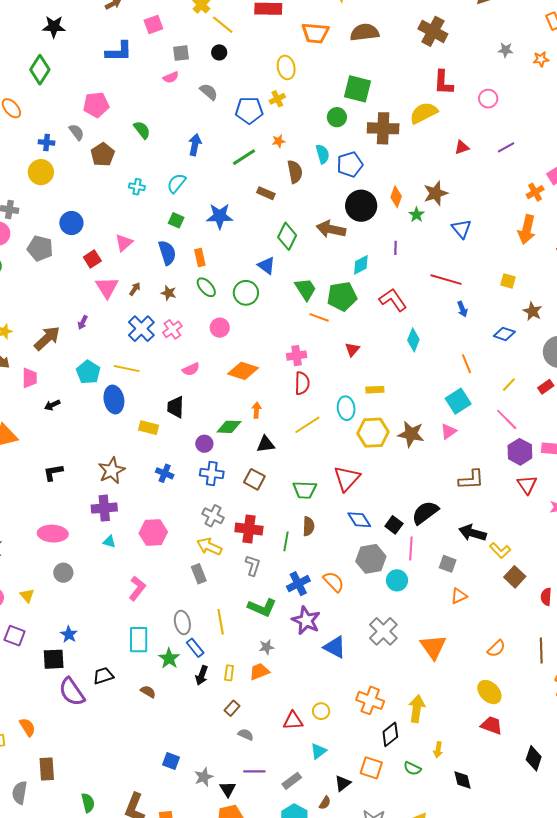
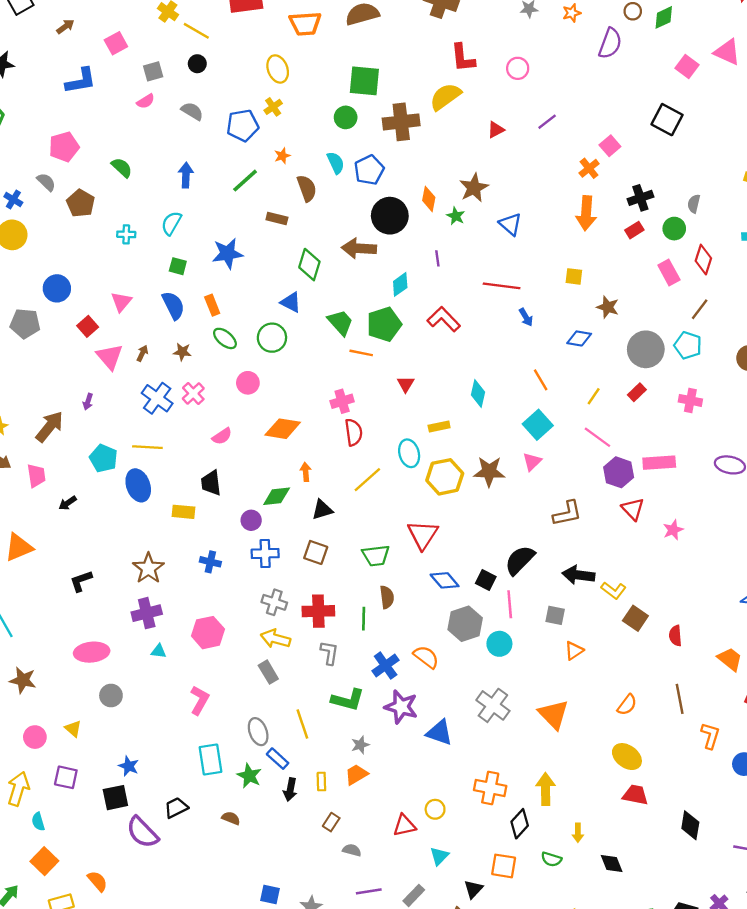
blue cross: (47, 142) -> (13, 200), turned 35
cyan diamond: (413, 340) -> (478, 393), moved

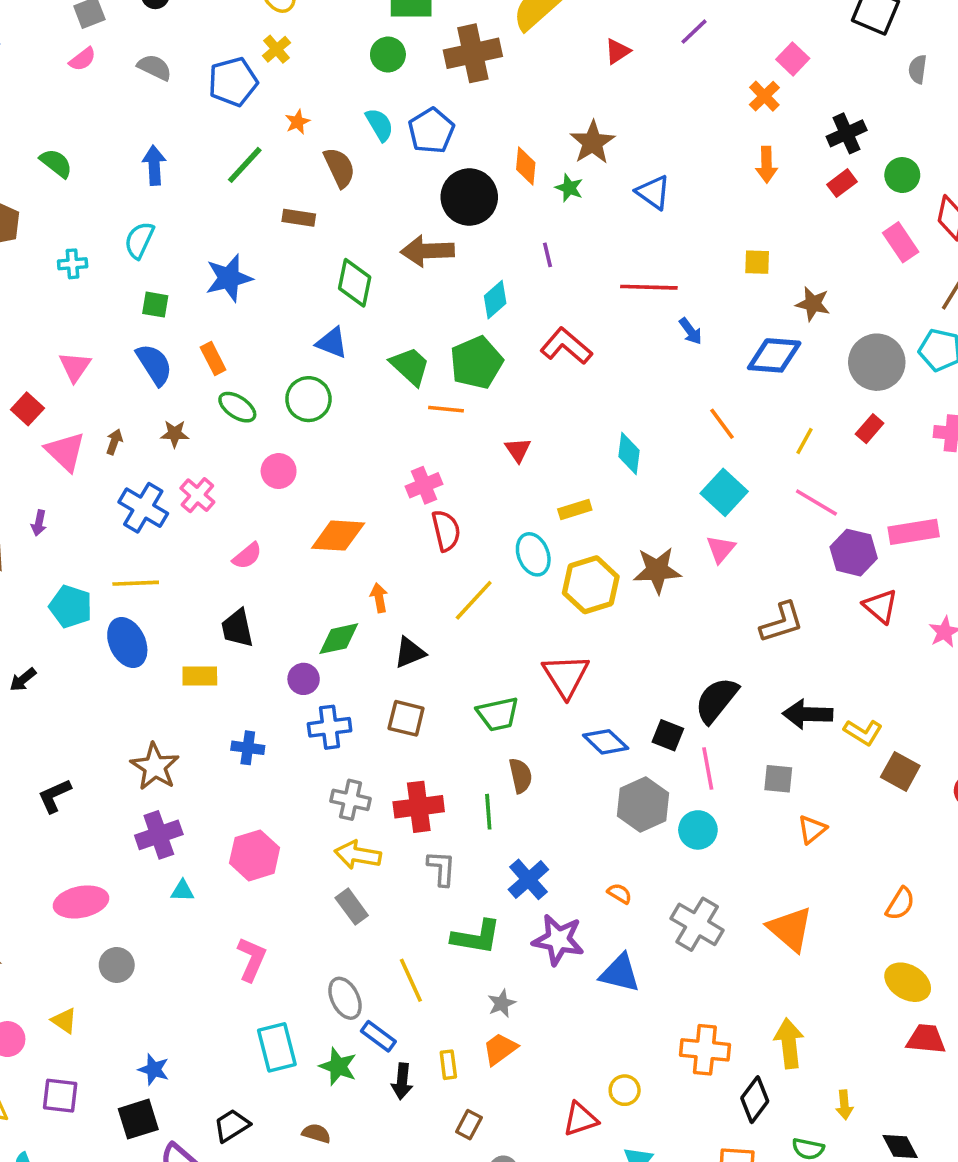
gray semicircle: (694, 204) -> (918, 69), moved
orange arrow: (586, 213) -> (767, 165), size x0.7
blue diamond: (579, 338) -> (774, 355), size x1.4
orange semicircle: (426, 657) -> (620, 893), moved, size x0.6

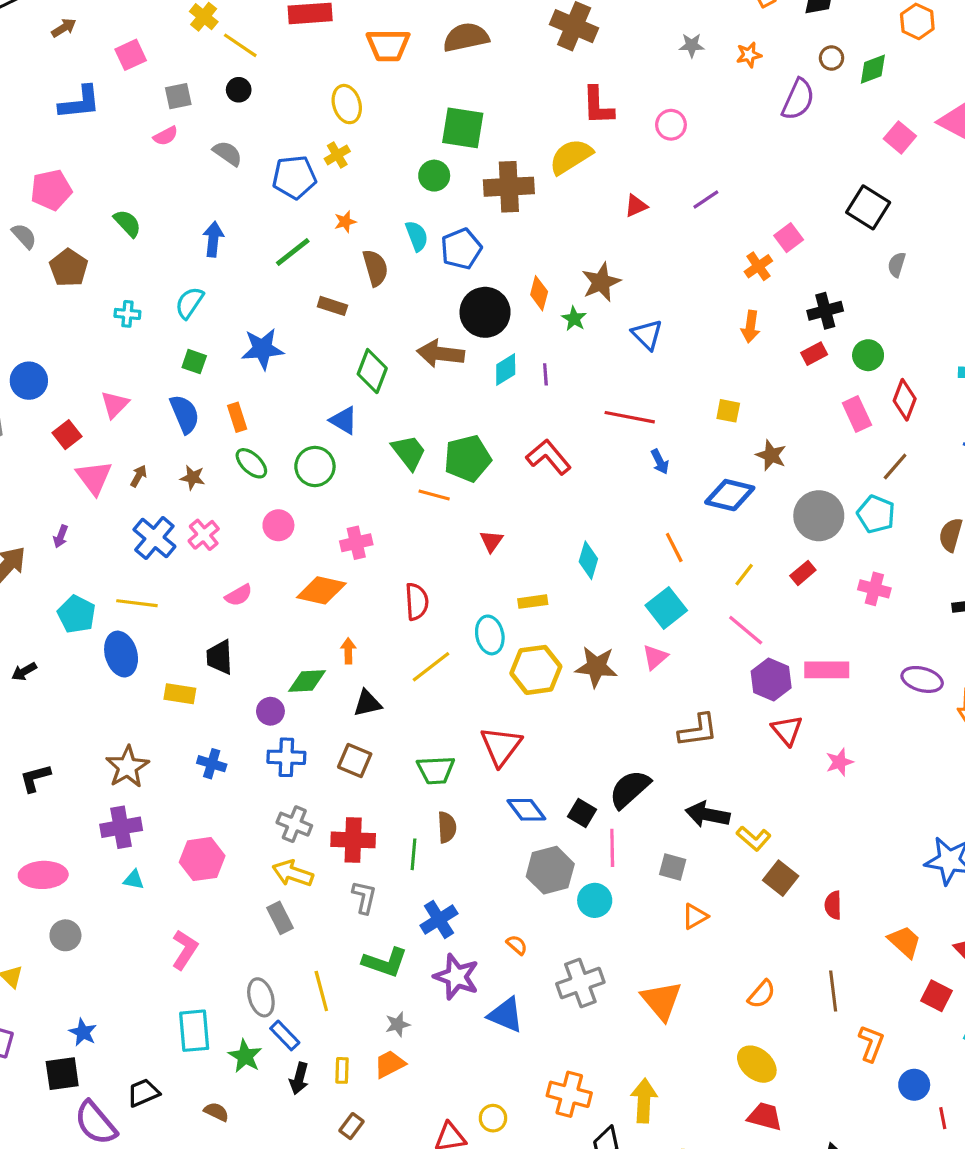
cyan diamond: (495, 300) -> (506, 370), moved
pink cross: (424, 485) -> (356, 543), moved
gray cross: (697, 924) -> (580, 983), turned 30

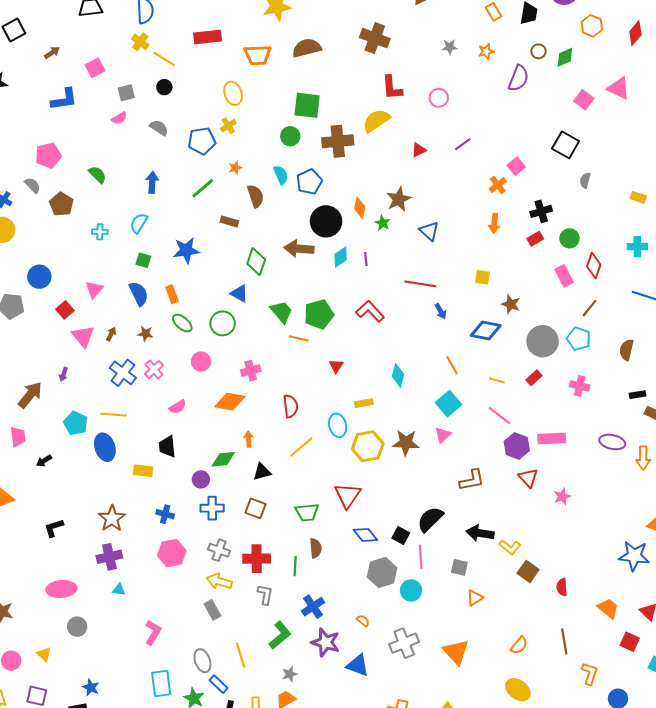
yellow line: (744, 575) -> (497, 380), turned 70
pink hexagon: (202, 859) -> (172, 553), moved
green L-shape: (385, 962) -> (280, 635), turned -56

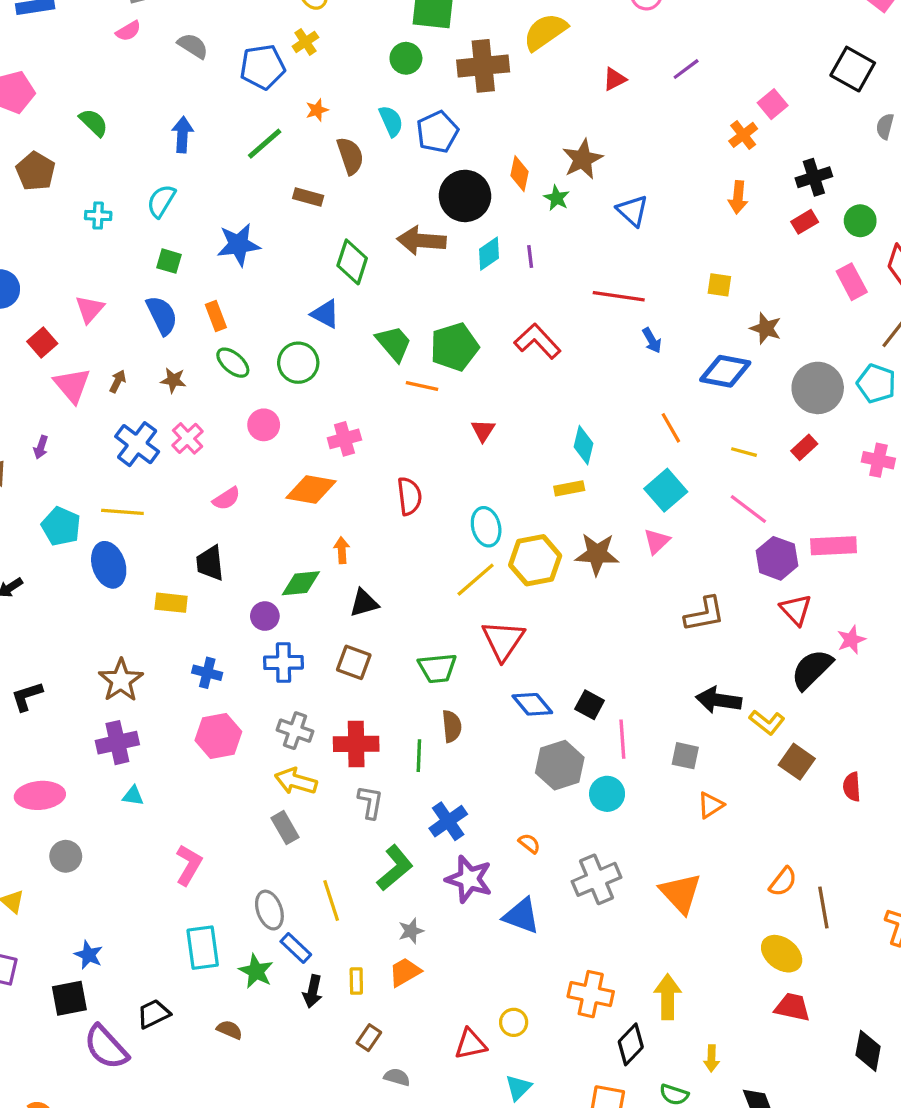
yellow rectangle: (364, 403) -> (569, 488), moved
yellow line: (301, 447) -> (476, 580), moved
black semicircle: (430, 519) -> (812, 669), moved
brown line: (564, 641) -> (823, 907), moved

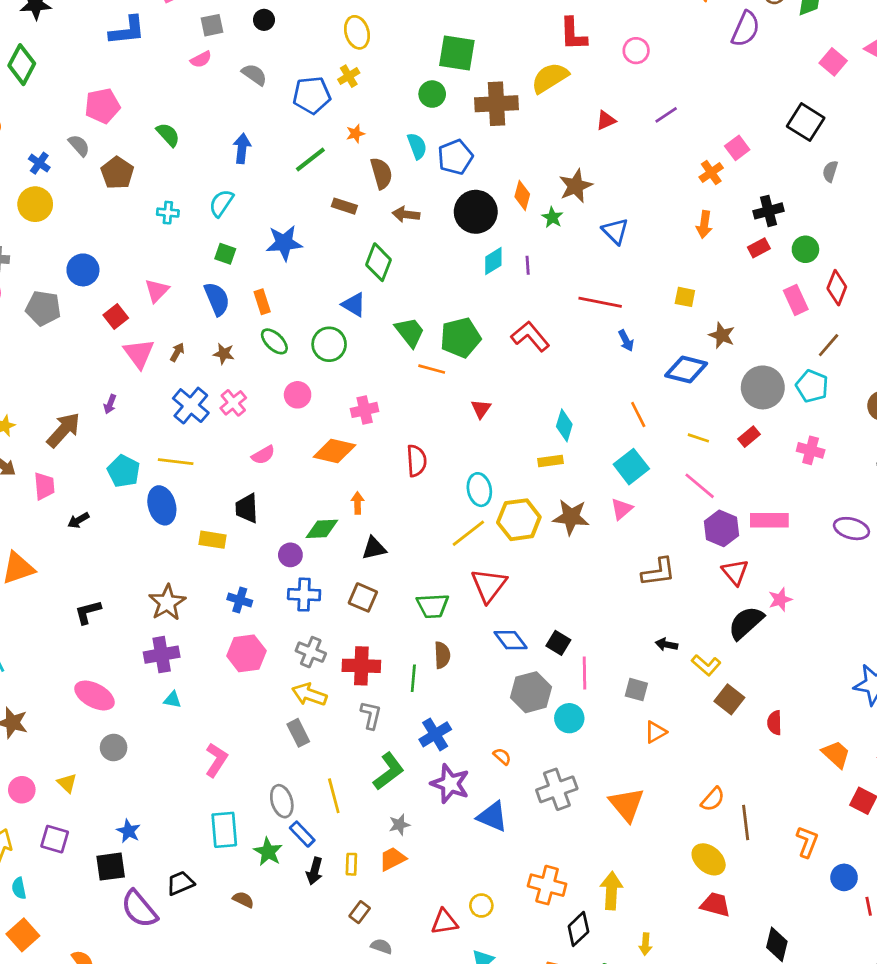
brown arrow: (421, 241) -> (406, 214), moved, size x0.7
black arrow: (719, 700) -> (667, 644), size x0.6
pink ellipse: (40, 795) -> (95, 695), turned 30

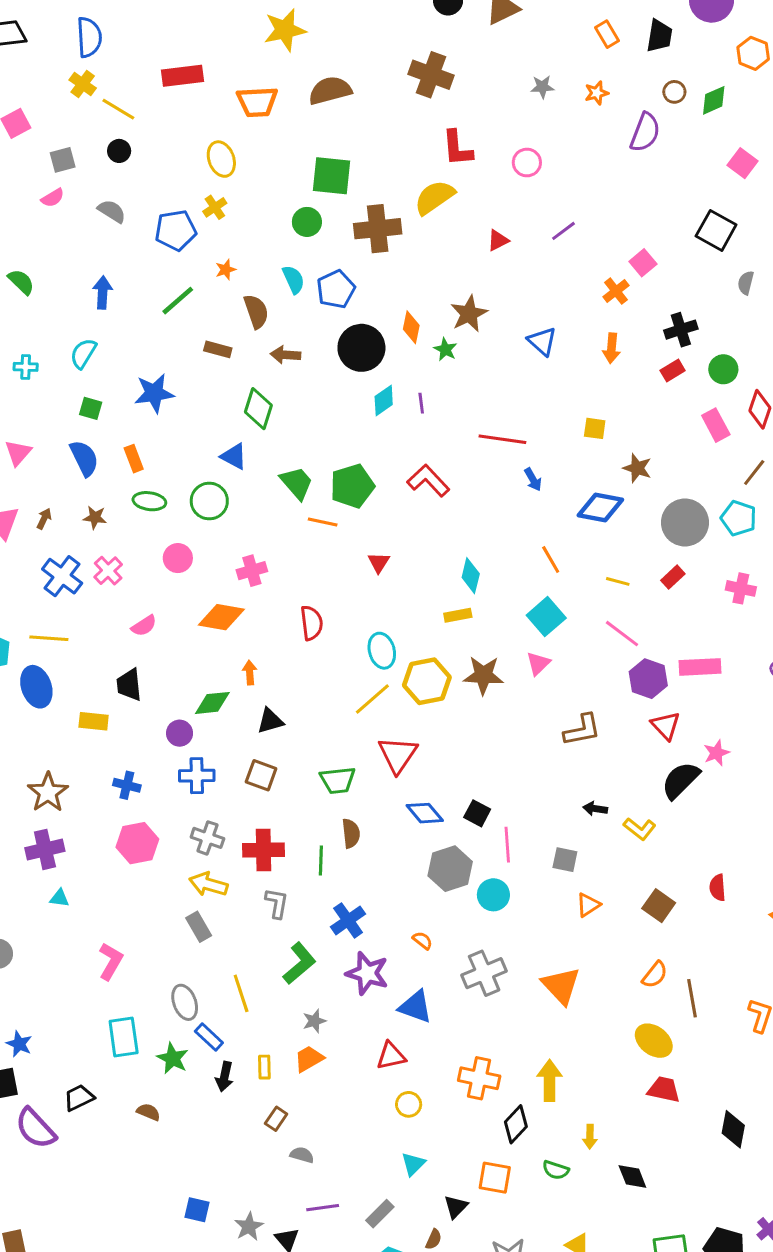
blue triangle: (615, 231) -> (542, 341), moved
green ellipse: (274, 341) -> (149, 501), turned -32
brown square: (729, 699) -> (659, 906), moved
red triangle: (444, 922) -> (391, 1056), moved

